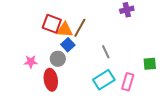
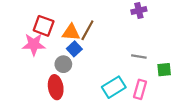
red square: (52, 24) -> (44, 26), moved
gray line: (106, 52) -> (139, 57), moved, turned -56
pink star: (31, 62) -> (34, 44), moved, size x1.5

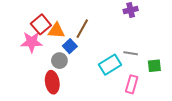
red square: (44, 26) -> (41, 24), turned 30
orange triangle: (71, 32) -> (56, 31), moved
cyan rectangle: (114, 87) -> (110, 65), moved

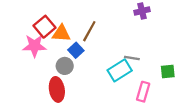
gray line: (131, 53) -> (132, 58), moved

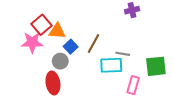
brown line: (89, 31) -> (94, 43), moved
cyan rectangle: (120, 70) -> (111, 65), turned 30
green square: (168, 72) -> (156, 66), size x1.5

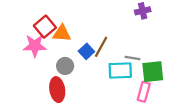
blue square: (71, 47) -> (86, 51), moved
green square: (156, 66) -> (153, 72), moved

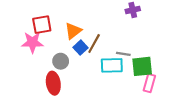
red square: (45, 27) -> (42, 25), turned 30
orange triangle: (62, 33) -> (73, 31), moved, turned -42
pink rectangle: (144, 92) -> (149, 83), moved

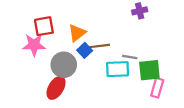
brown line: (94, 43) -> (99, 46), turned 54
gray circle: (61, 61) -> (64, 65), size x1.5
red ellipse: (53, 83) -> (56, 88), turned 40

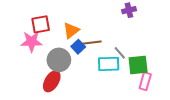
gray line: (130, 57) -> (120, 53), turned 40

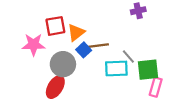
red square: (41, 24) -> (55, 26), moved

